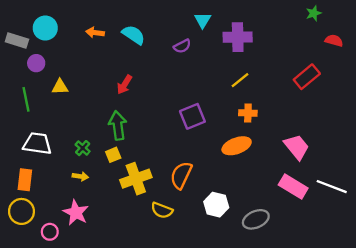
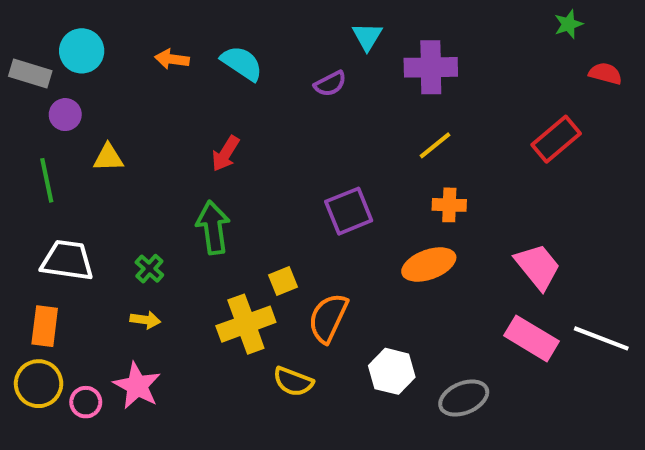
yellow square: (113, 155) -> (283, 281), moved
pink circle: (50, 232) -> (86, 402), moved

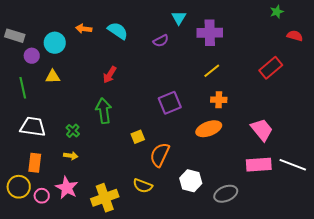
cyan circle: (82, 51) -> (55, 43), moved
yellow cross: (246, 324) -> (105, 198), moved
orange rectangle: (45, 326) -> (35, 163), moved
pink rectangle: (531, 338) -> (259, 165), turned -35

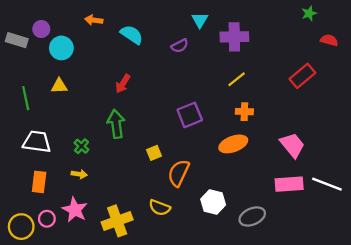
orange arrow: (84, 29) -> (94, 20), moved
purple circle: (32, 56) -> (41, 29), moved
yellow circle: (19, 187) -> (21, 227), moved

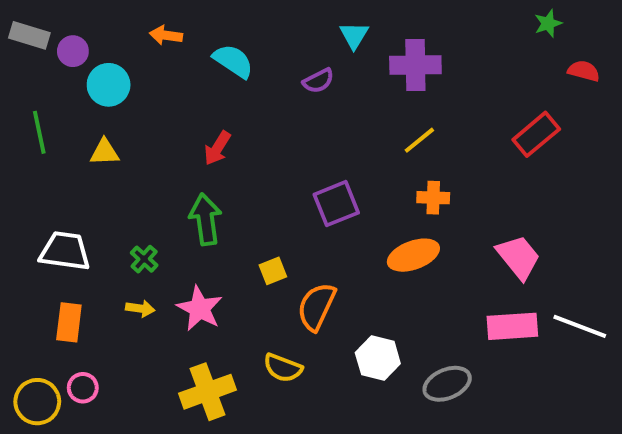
gray rectangle: (17, 40) -> (29, 35), moved
green line: (26, 98) -> (39, 132), moved
pink star: (75, 210) -> (200, 309), moved

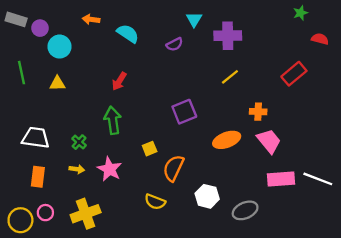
orange cross: (433, 198) -> (258, 112), moved
pink trapezoid: (518, 257) -> (269, 141), moved
yellow cross: (208, 392) -> (86, 214), moved

